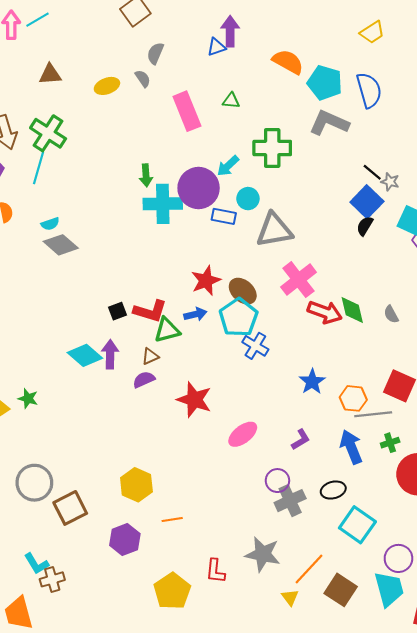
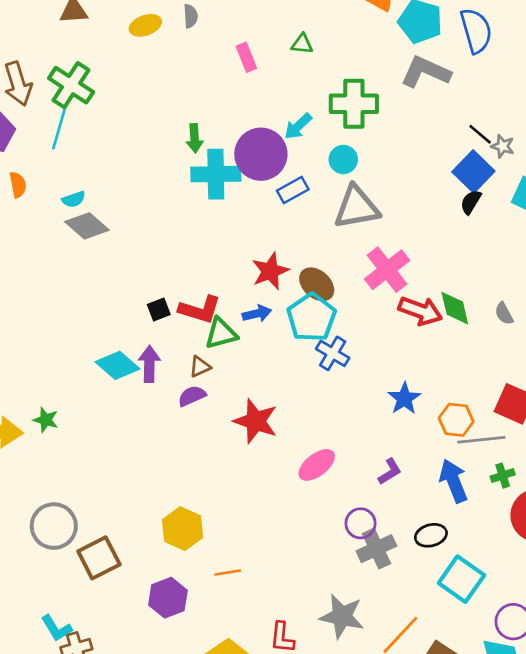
gray semicircle: (143, 79) -> (191, 16), turned 30
pink rectangle: (187, 111) -> (246, 57), size x0.6
cyan circle: (248, 199) -> (343, 159), moved
blue rectangle: (224, 216) -> (293, 190), turned -40

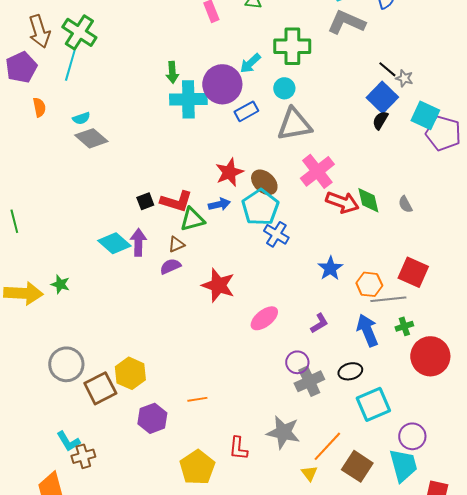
yellow hexagon: (183, 529) -> (130, 373), moved
cyan square: (461, 579) -> (373, 404), turned 32

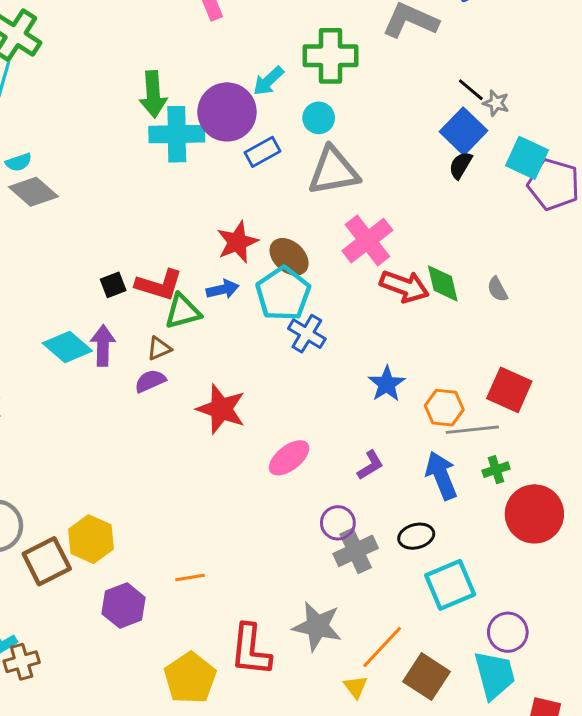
green arrow: (172, 72) -> (153, 94), size x1.4
red L-shape: (238, 448) -> (251, 650), size x1.5

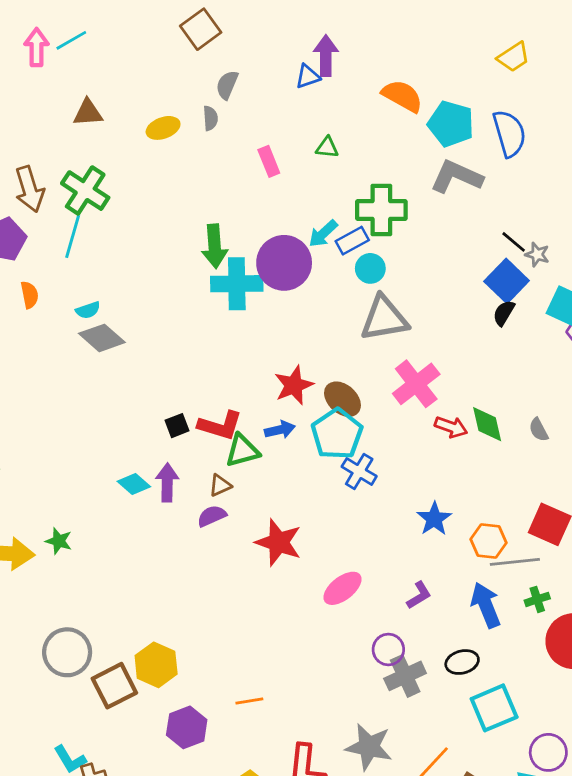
blue rectangle: (262, 152) -> (352, 241), moved
red arrow: (404, 286) -> (451, 427), size x0.7
cyan diamond: (67, 347) -> (134, 484), size x0.7

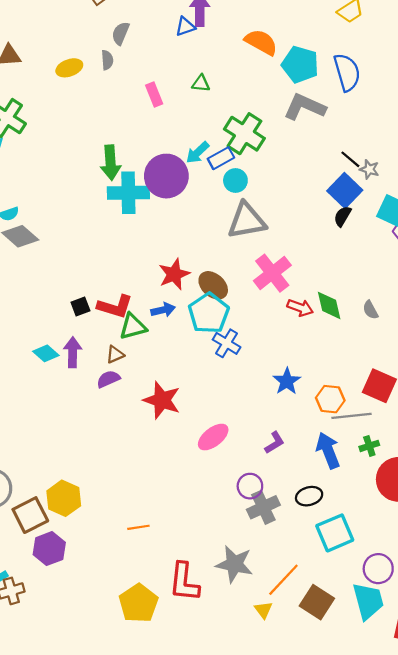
green cross: (381, 210) -> (244, 134), turned 33
purple hexagon: (187, 727) -> (49, 549), moved

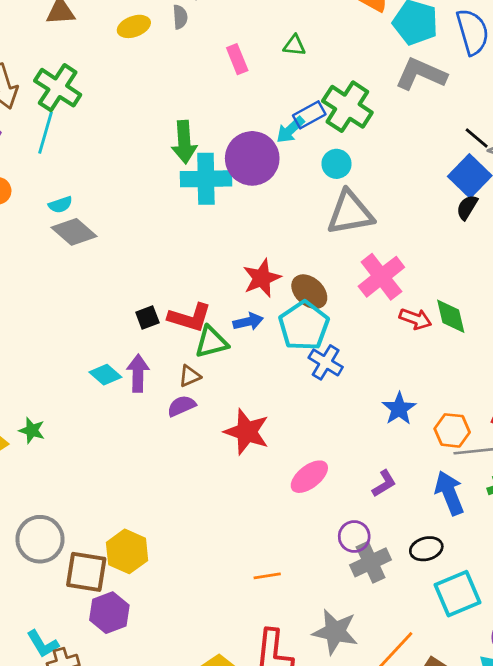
blue rectangle: (221, 158) -> (309, 115), moved
brown square: (30, 515) -> (86, 572), turned 36
orange line: (138, 527) -> (267, 576), moved

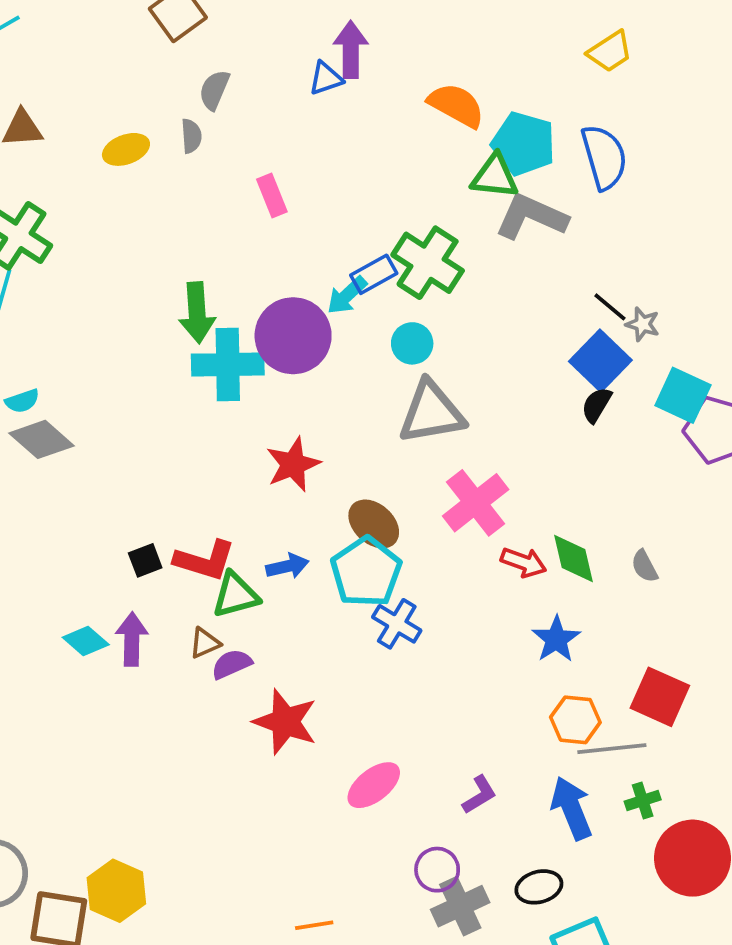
green triangle: (294, 46) -> (495, 176), moved, size x1.5
red star: (262, 278) -> (293, 464), moved
purple semicircle: (181, 406) -> (232, 664), moved
blue star: (399, 409) -> (556, 639), moved

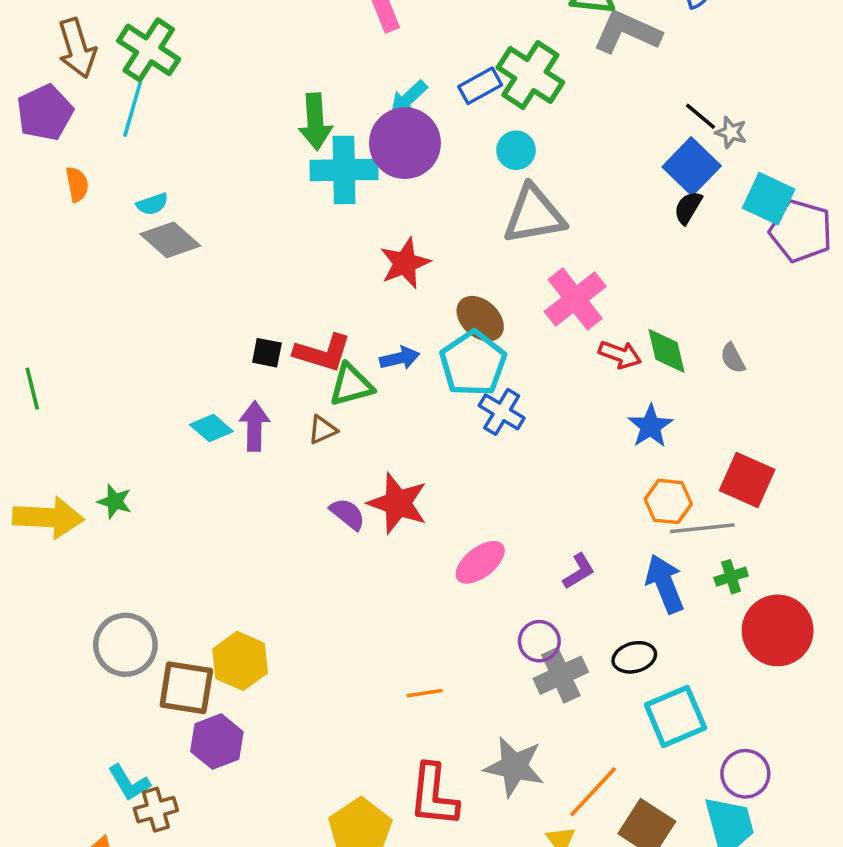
cyan arrow: (347, 295) -> (409, 98), moved
black square: (145, 560) -> (267, 353), turned 32
purple semicircle: (232, 664) -> (348, 514), moved, turned 63

